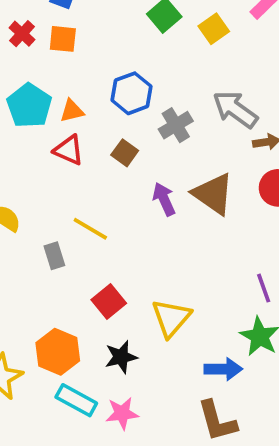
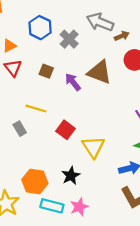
red triangle: (69, 150) -> (13, 68), turned 42
brown square: (125, 153) -> (46, 71), moved
red square: (109, 302) -> (66, 130), moved

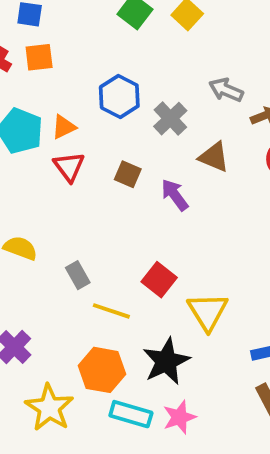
gray arrow: (100, 22) -> (226, 90), size x0.7
brown triangle: (100, 72) -> (214, 157), moved, size x0.7
yellow line: (36, 109) -> (111, 311), moved
black star: (71, 176) -> (166, 361), size x1.4

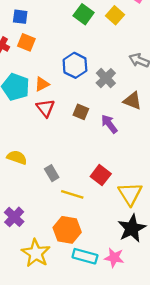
orange square: (39, 57) -> (26, 42), turned 30
black star: (166, 361) -> (132, 228), moved
pink star: (179, 417) -> (114, 258), turned 30

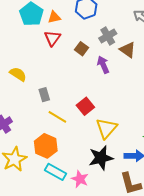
gray cross: (106, 78) -> (108, 36), moved

